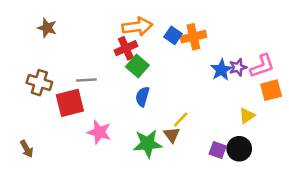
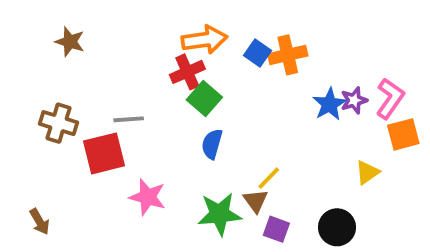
pink L-shape: (262, 66) -> (390, 98), turned -36
black circle: (239, 149) -> (337, 227), moved
purple square: (218, 150) -> (276, 229), moved

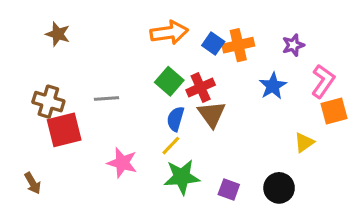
red cross: (187, 72) -> (201, 87), moved
purple star: (354, 100) -> (293, 45), moved
red square: (104, 153) -> (64, 130), moved
yellow line: (269, 178) -> (171, 146), moved
brown triangle: (256, 201) -> (212, 114), moved, size x1.4

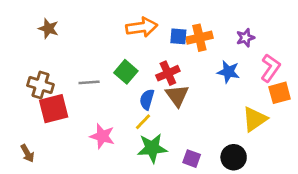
blue square: (213, 44) -> (178, 36), turned -30
green square: (169, 81) -> (126, 72), moved
blue star: (273, 86) -> (228, 72), turned -30
yellow triangle: (304, 142) -> (255, 119), size x1.5

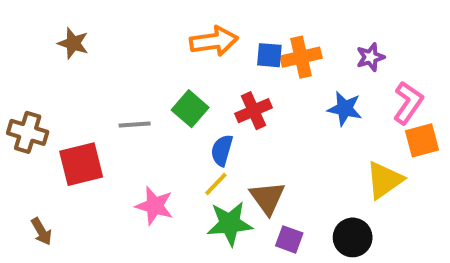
brown cross: (40, 85) -> (28, 132), moved
brown triangle: (177, 95) -> (267, 198), moved

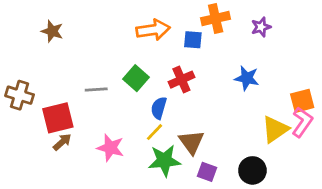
orange cross: (301, 57) -> (216, 18), moved
purple star: (370, 57) -> (261, 27), moved
pink L-shape: (408, 103) -> (302, 122), moved
brown arrow: (42, 232) -> (62, 142), moved, turned -102

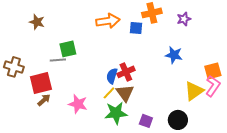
green square: (136, 78) -> (68, 49), moved, turned 36
red cross: (181, 80) -> (126, 72), moved
gray line: (96, 89) -> (58, 60), moved
brown triangle: (191, 142) -> (125, 93), moved

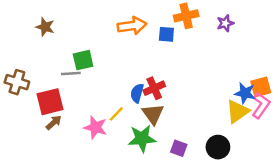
blue star: (174, 55) -> (245, 93), moved
yellow line: (109, 93) -> (116, 114), moved

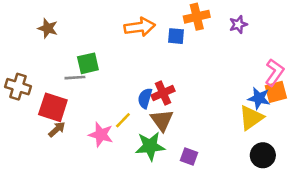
red square: (50, 102) -> (53, 107), turned 32
pink L-shape: (261, 105) -> (274, 72), moved
black circle: (218, 147) -> (263, 155), moved

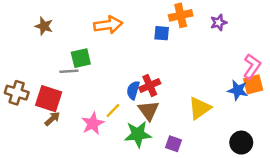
orange arrow: (140, 27) -> (108, 25), moved
brown cross: (18, 87) -> (17, 93), moved
yellow triangle: (251, 118) -> (200, 108), moved
pink star: (101, 135) -> (93, 124), turned 30

